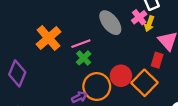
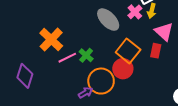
yellow arrow: (149, 24) -> (152, 11), moved
pink line: (81, 44) -> (67, 58), moved
orange square: (145, 83) -> (128, 51), moved

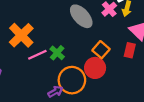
orange square: (128, 51) -> (101, 50), size x0.7

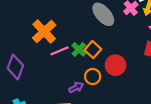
orange square: (101, 50) -> (93, 50), moved
orange circle: (72, 80) -> (93, 77), size x0.6

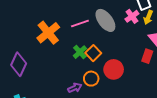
pink line: (60, 51) -> (80, 23), moved

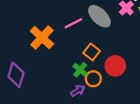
green cross: (80, 52) -> (80, 70), moved

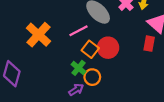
pink line: (73, 23) -> (78, 31), moved
red circle: (115, 66) -> (108, 48), moved

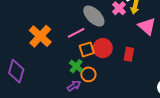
red rectangle: (149, 44) -> (129, 54), moved
orange square: (90, 49) -> (87, 49), turned 35

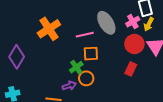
red circle: (103, 48) -> (134, 44), moved

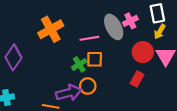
pink cross: (133, 22) -> (130, 21), moved
green cross: (76, 67) -> (79, 64), moved
purple arrow: (69, 86) -> (69, 93), size x1.6

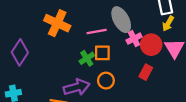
pink cross: (130, 21) -> (134, 39), moved
orange cross: (51, 29) -> (57, 23), turned -35
orange circle: (88, 86) -> (106, 81), moved

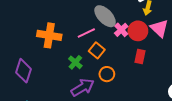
orange square: (102, 53) -> (97, 50), turned -35
green cross: (87, 58) -> (75, 62), moved

